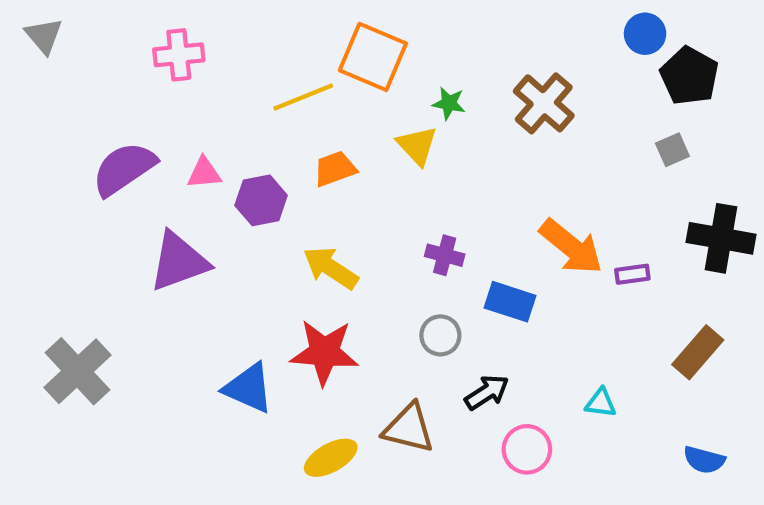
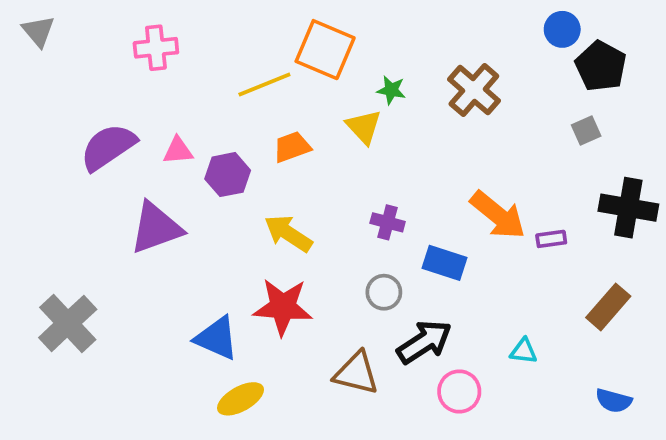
black arrow: (487, 392) -> (424, 342), size x1.4
yellow ellipse: (331, 458) -> (241, 399), moved

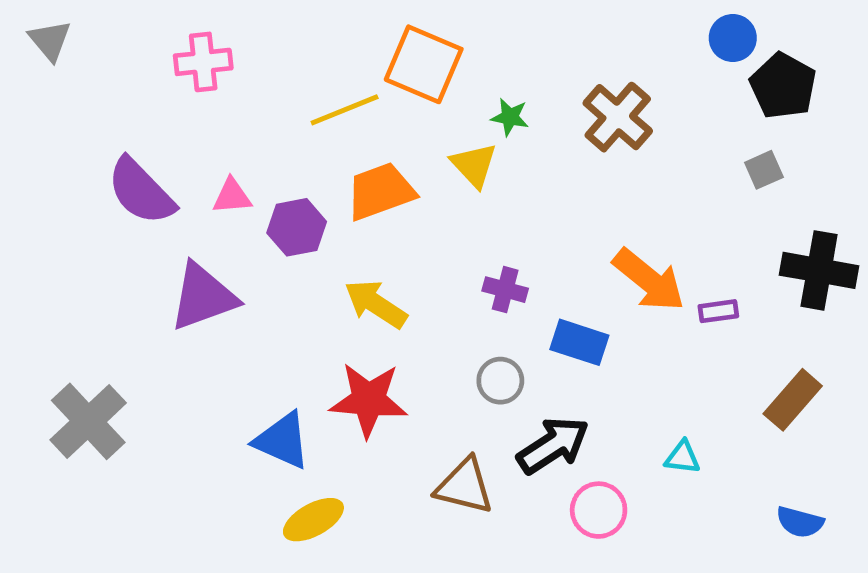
purple semicircle: (108, 147) -> (141, 191), turned -100
orange trapezoid: (292, 147) -> (381, 191), size x1.4

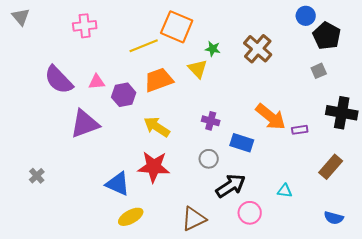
gray cross: (88, 421) -> (37, 176), size x0.5
brown triangle: (464, 486) -> (194, 219), moved, turned -40

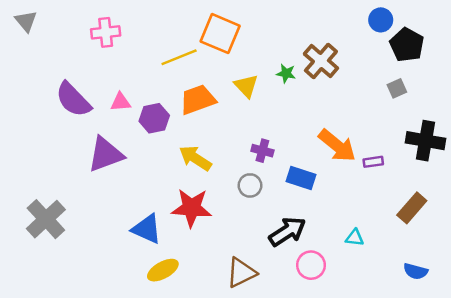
green star: (213, 49) -> (286, 73), moved
gray circle: (209, 159) -> (250, 185), moved
gray cross: (37, 176) -> (46, 219), size x2.0

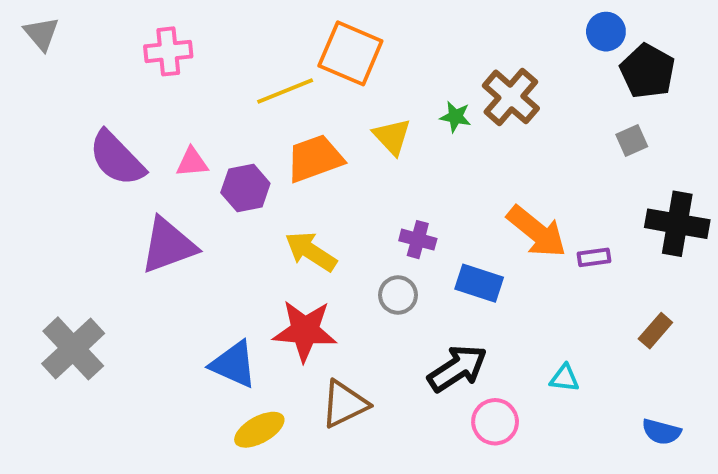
brown rectangle: (412, 208) -> (655, 331), size x0.7
brown triangle: (241, 273) -> (345, 404), moved

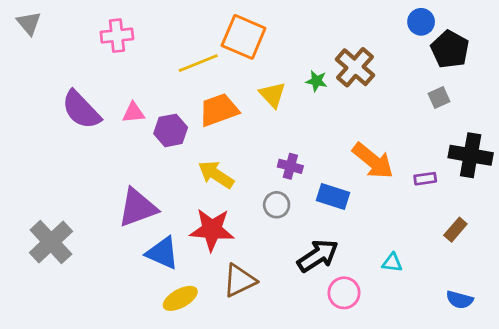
purple triangle: (168, 245) -> (138, 208), moved
purple rectangle: (594, 257) -> (425, 179), moved

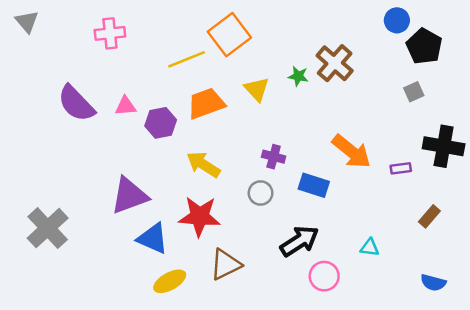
orange square: (244, 37) -> (229, 35), turned 30

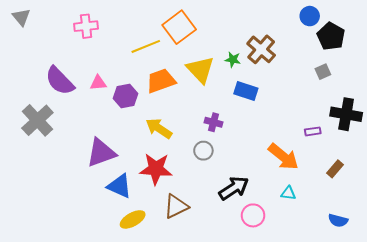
yellow triangle: (257, 89) -> (200, 70), size x1.4
orange arrow: (351, 151) -> (283, 157), moved
blue rectangle: (314, 185) -> (246, 91), moved
gray cross: (48, 228) -> (37, 120), moved

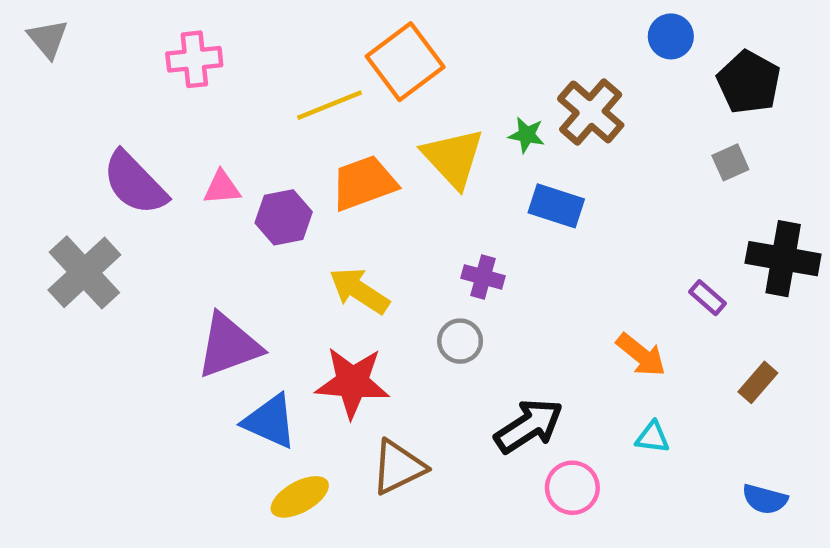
blue circle: (310, 16) -> (671, 36), moved
purple rectangle: (313, 131) -> (708, 298), turned 49
orange arrow: (283, 157) -> (641, 355), size x0.7

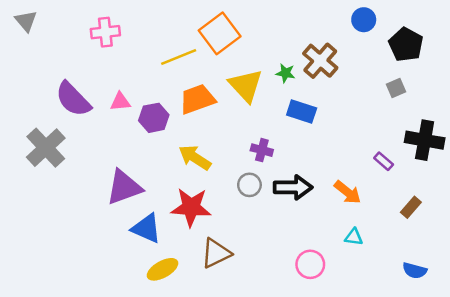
black arrow: (529, 426) -> (293, 187), moved, turned 33

